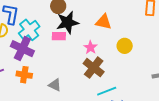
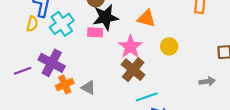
pink star: (90, 47) -> (130, 47), size x1.5
purple cross: (22, 49) -> (52, 63), moved
orange cross: (24, 75) -> (65, 84), moved, turned -35

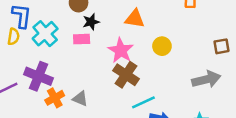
black star: (106, 17) -> (91, 22), size x0.6
gray arrow: (207, 81) -> (206, 79), size x1.6

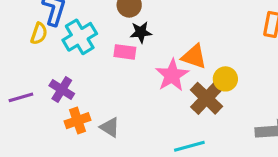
orange triangle: (135, 19) -> (194, 57), moved
brown cross: (126, 75) -> (206, 98), moved
purple cross: (38, 76) -> (62, 90), size x0.7

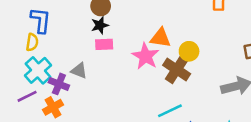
black star: (141, 32) -> (100, 25), moved
cyan cross: (80, 37) -> (38, 70), moved
orange cross: (78, 121) -> (53, 107), moved
gray triangle: (110, 127) -> (79, 71), moved

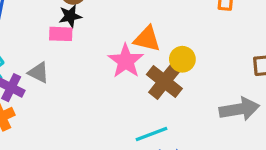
pink rectangle: (104, 44) -> (61, 34), moved

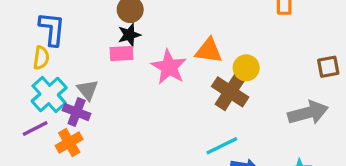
pink star: (126, 61) -> (169, 67), moved
gray triangle: (39, 73) -> (88, 90), moved, turned 30

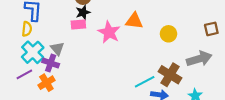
yellow circle: (246, 68) -> (168, 34), moved
brown cross: (230, 92) -> (170, 75), moved

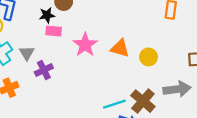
black star: (83, 12) -> (47, 15), moved
orange triangle: (134, 21) -> (120, 48), moved
purple cross: (51, 63) -> (44, 70), moved, turned 35

